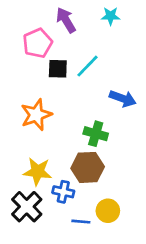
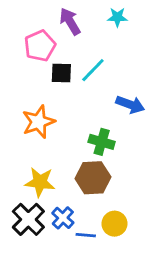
blue cross: (63, 192) -> (63, 218), moved, turned 30

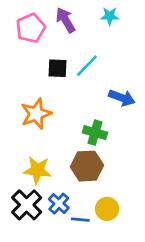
pink pentagon: (40, 46) -> (31, 28), moved

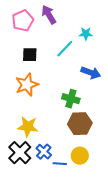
cyan star: (110, 16) -> (86, 34), moved
black square: (57, 68) -> (30, 55), moved
brown hexagon: (87, 166) -> (80, 124), moved

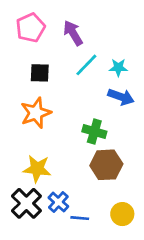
purple arrow: (49, 15) -> (73, 33), moved
cyan star: (86, 34) -> (118, 68), moved
yellow circle: (80, 156) -> (122, 214), moved

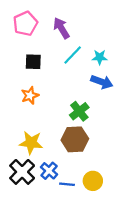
orange star: (36, 113) -> (30, 95), size x0.7
green cross: (94, 131) -> (79, 111), turned 36
brown hexagon: (106, 165) -> (75, 139), moved
yellow circle: (122, 214) -> (93, 181), moved

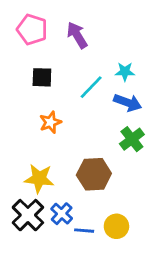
pink pentagon: (25, 24) -> (32, 29), turned -30
cyan line: (73, 55) -> (91, 87), moved
orange star: (30, 95) -> (50, 122), moved
green cross: (79, 111) -> (132, 139), moved

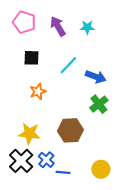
cyan star: (125, 72) -> (87, 27), moved
yellow circle: (116, 226) -> (101, 169), moved

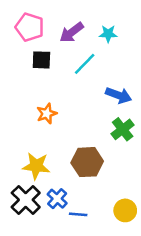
purple arrow: (58, 26) -> (72, 32), turned -96
black square: (32, 58) -> (41, 60), moved
cyan line: (68, 65) -> (85, 64), moved

